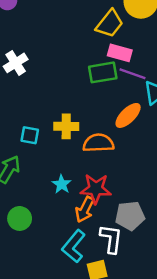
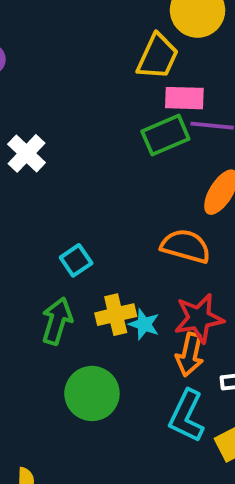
yellow cross: (66, 126) -> (116, 315), moved
cyan square: (30, 135) -> (76, 260), turned -30
orange semicircle: (98, 143) -> (186, 246), turned 32
green circle: (20, 218) -> (92, 393), size x1.4

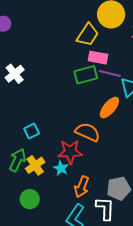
yellow cross: (116, 315) -> (35, 165), moved, turned -30
red star: (199, 318) -> (70, 152), moved
green circle: (92, 393) -> (30, 199), size x0.7

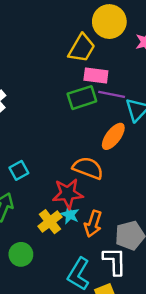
yellow cross: (35, 165) -> (50, 222), moved
cyan star: (61, 168) -> (70, 215), moved
orange arrow: (82, 187) -> (93, 224), moved

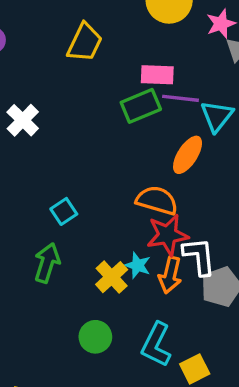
yellow trapezoid: (82, 48) -> (85, 43), moved
red star: (68, 194) -> (168, 235), moved
green circle: (21, 254) -> (95, 337), moved
white L-shape: (115, 261) -> (199, 256), moved

